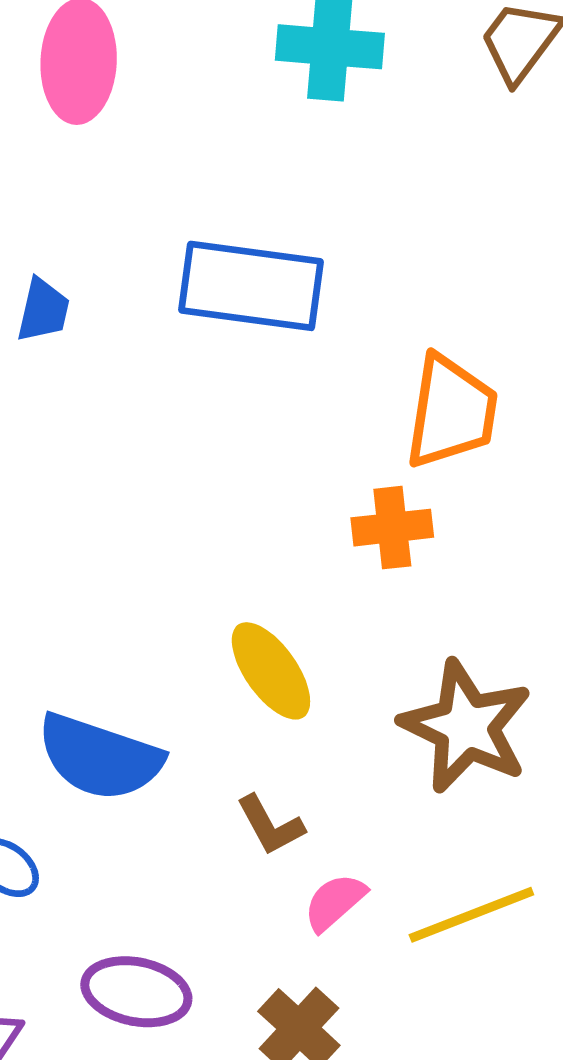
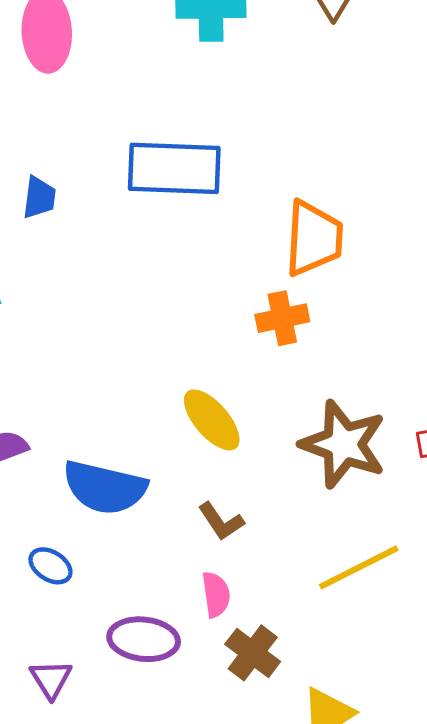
pink semicircle: (335, 902) -> (216, 595), moved, turned 129

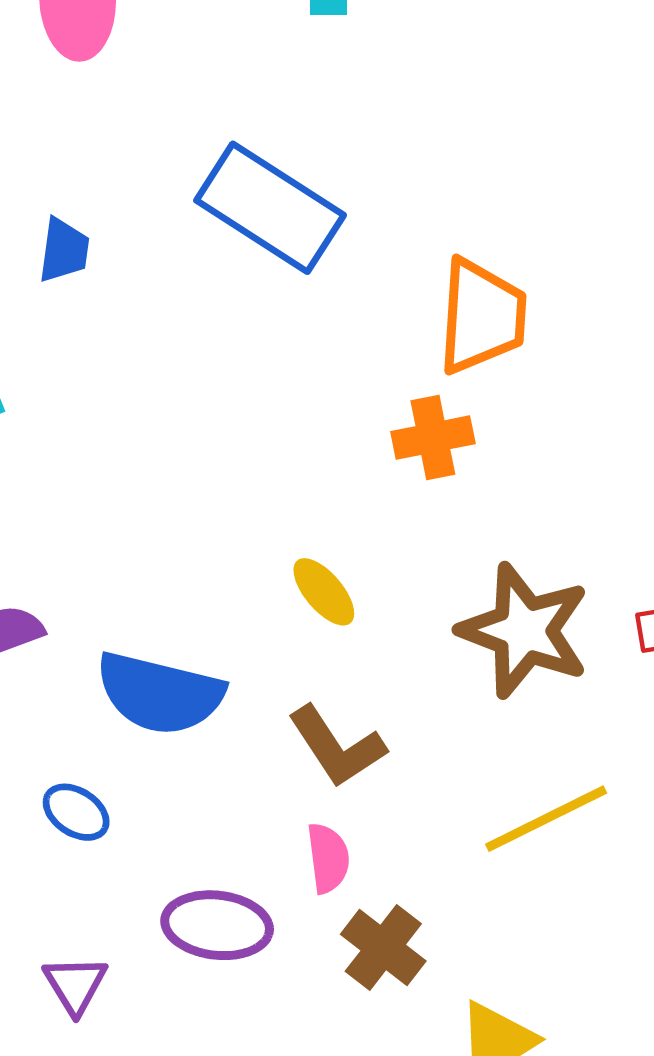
blue rectangle: (174, 168) -> (270, 208), turned 30
yellow ellipse: (212, 420) -> (324, 592), size x0.7
brown L-shape: (221, 521) -> (337, 747), size x1.4

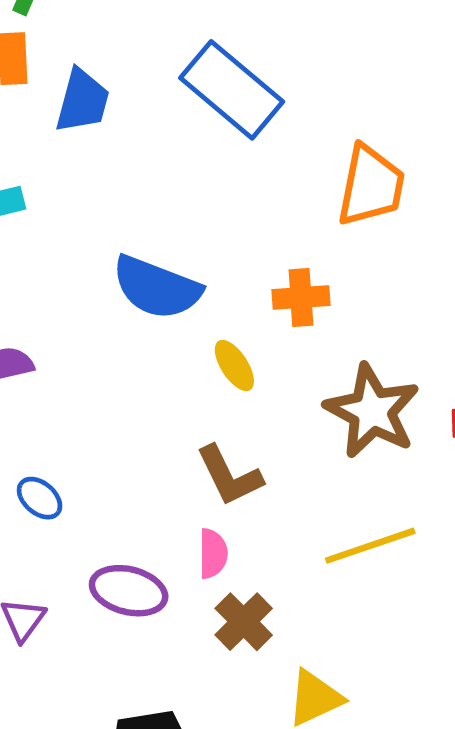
blue trapezoid: (64, 250) -> (82, 101), size x1.4
orange cross: (433, 438) -> (301, 298), moved
blue semicircle: (160, 693) -> (157, 288), moved

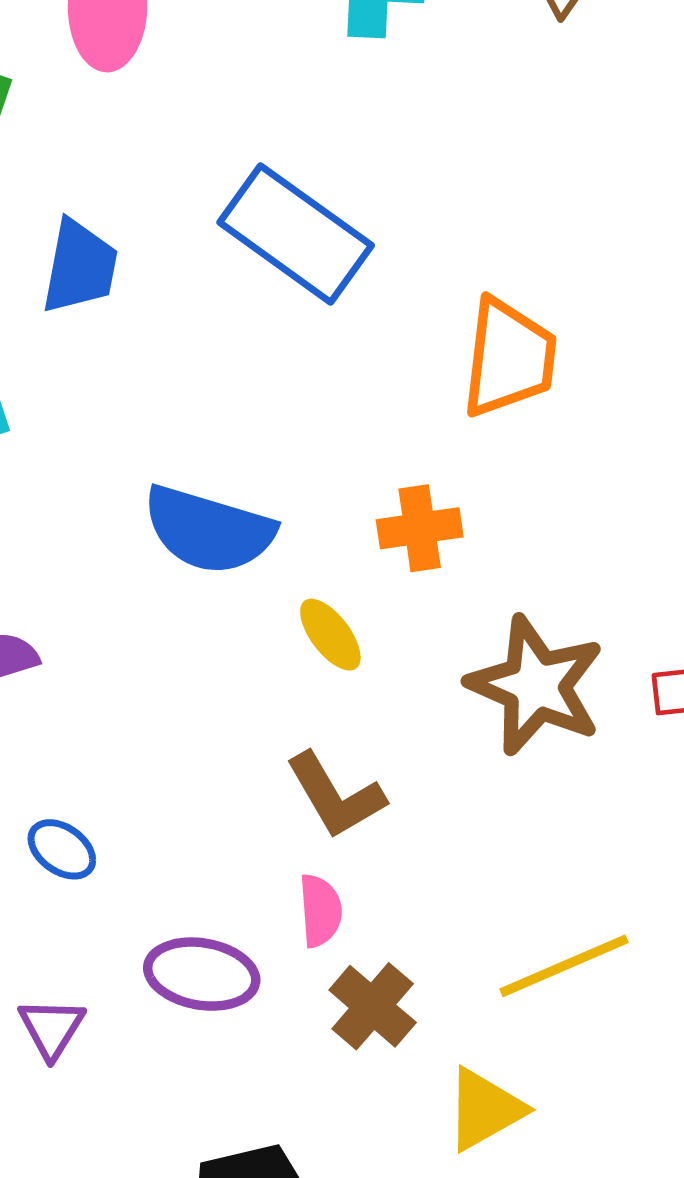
yellow line: (370, 546) -> (564, 966), moved

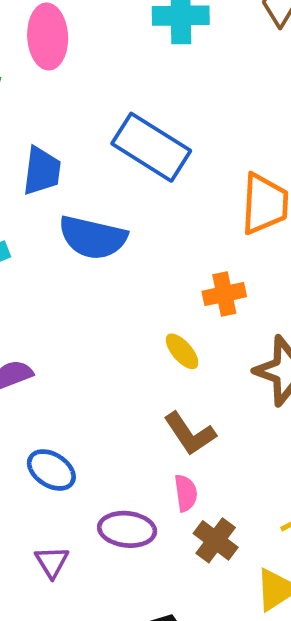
blue semicircle: (209, 530) -> (93, 237), moved
blue ellipse: (62, 849) -> (51, 470), size x1.4

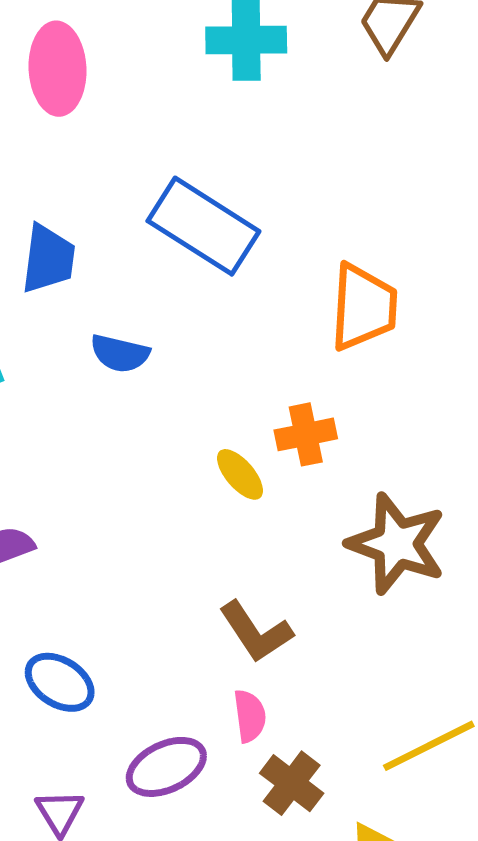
blue semicircle: (93, 237) -> (120, 353), size x0.6
yellow ellipse: (182, 351) -> (240, 474), moved
purple ellipse: (127, 529) -> (166, 767), turned -32

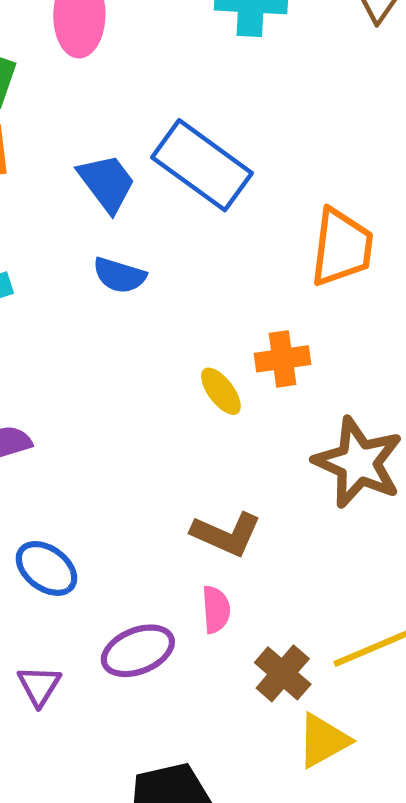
blue trapezoid: (48, 259) -> (107, 183), moved, turned -48
brown L-shape: (256, 632) -> (226, 534), turned -36
brown cross: (292, 783) -> (283, 673), moved

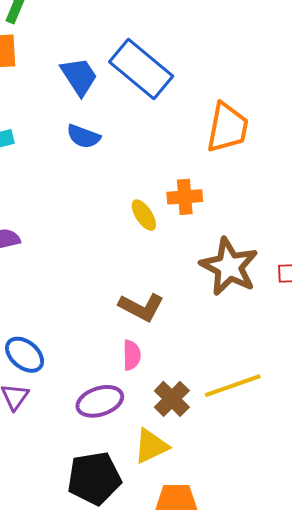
blue ellipse: (46, 568) -> (25, 355), moved
purple ellipse: (138, 651) -> (100, 401), moved
yellow triangle: (323, 741) -> (151, 446), moved

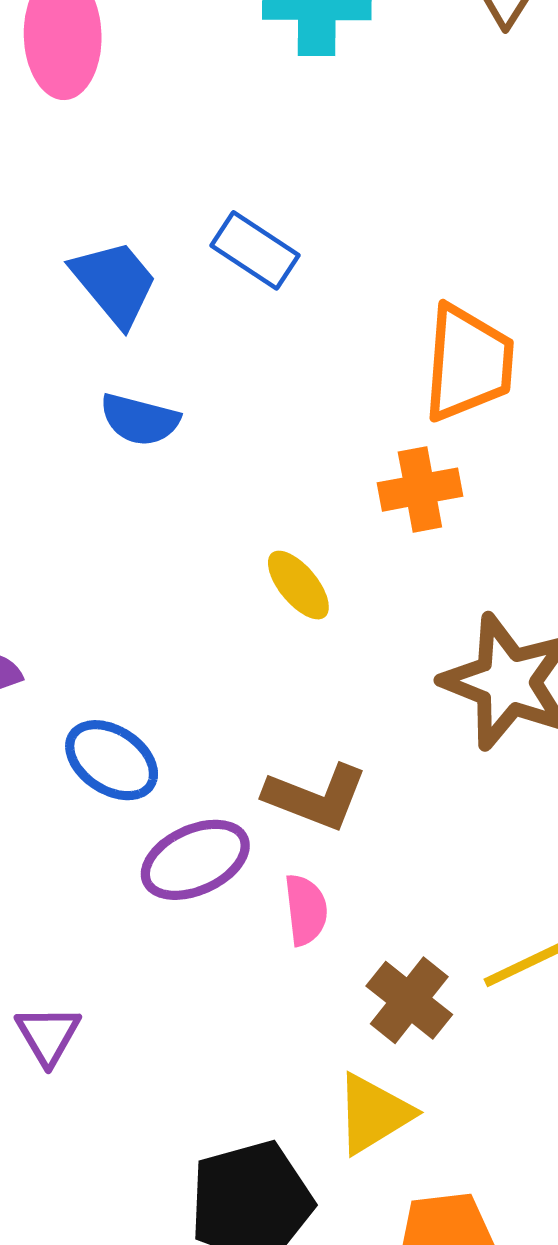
blue rectangle: (141, 69) -> (255, 250), size x0.6
orange cross: (185, 197) -> (420, 490), moved
blue ellipse: (25, 355) -> (112, 760), moved
purple ellipse: (100, 401) -> (195, 860), moved

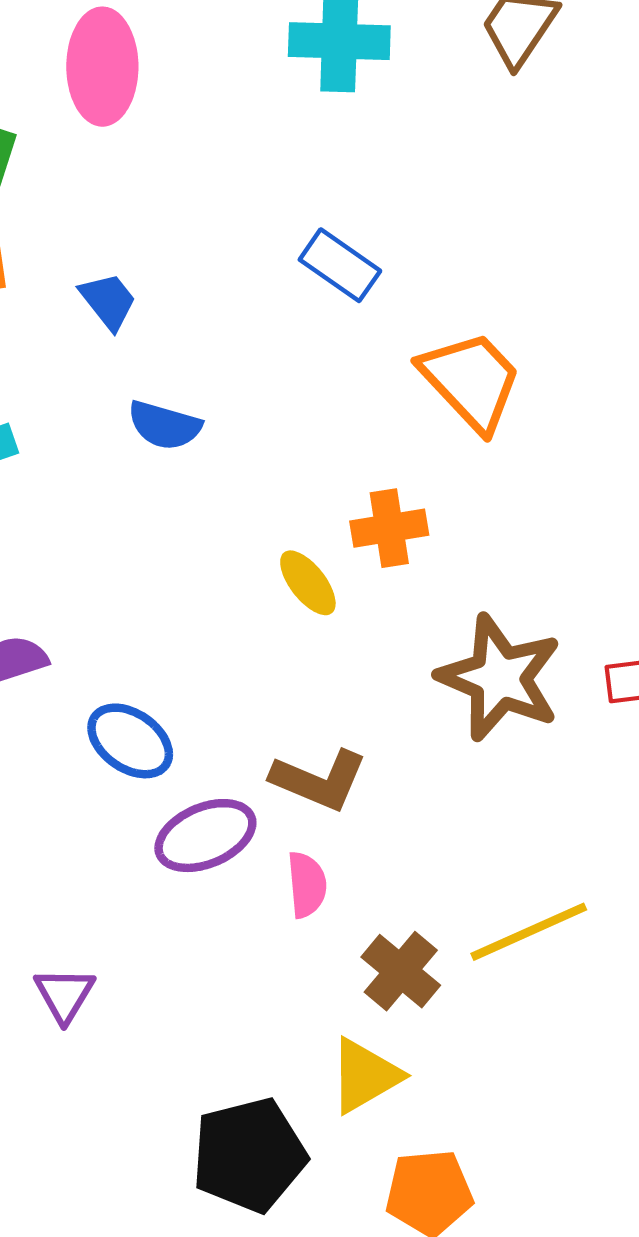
blue rectangle: (255, 250) -> (340, 265), moved
blue trapezoid: (115, 283) -> (108, 301), moved, size x0.7
orange trapezoid: (468, 363) -> (471, 381), turned -49
orange cross: (420, 490) -> (389, 528), moved

